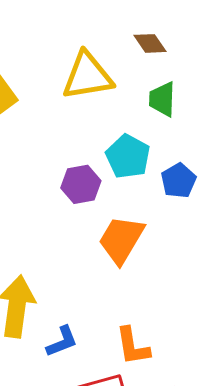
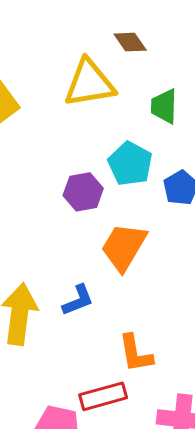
brown diamond: (150, 43) -> (130, 42), moved
blue L-shape: (62, 342) -> (78, 300), moved

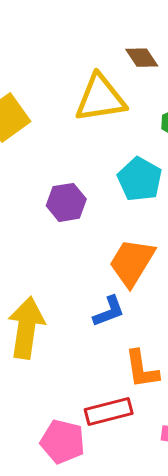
purple hexagon: (83, 192) -> (66, 202), moved
blue L-shape: (78, 300) -> (109, 311), moved

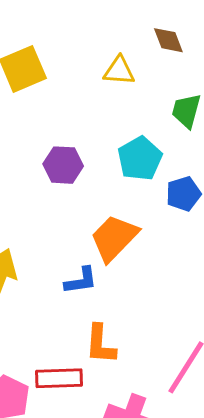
yellow triangle: (100, 98) -> (119, 71), size x0.6

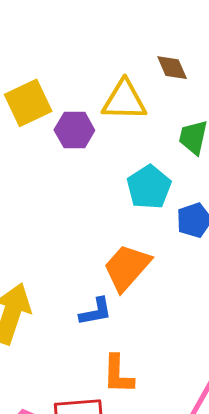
yellow triangle: (119, 71) -> (124, 100), size x1.4
purple hexagon: (63, 165) -> (74, 130), moved

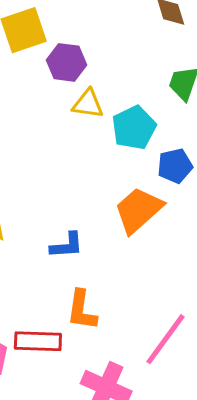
yellow triangle: (124, 100) -> (88, 104), moved, size x0.7
orange trapezoid: (127, 267) -> (138, 210), moved

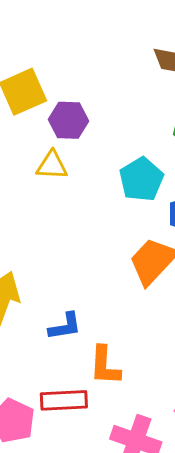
yellow triangle: (88, 104) -> (52, 165), moved
blue L-shape: (67, 245) -> (65, 326), moved

